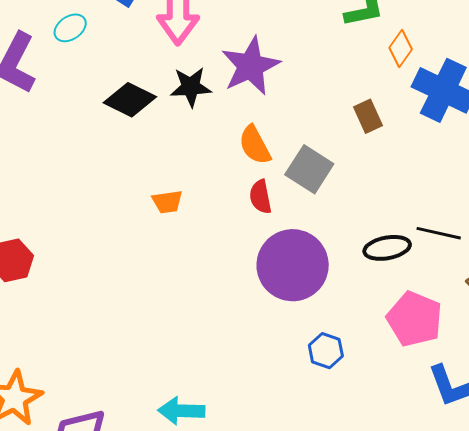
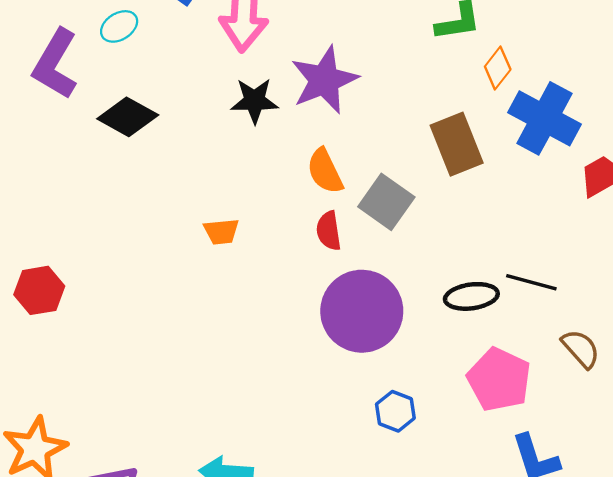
black diamond: (130, 100) -> (128, 117), moved
brown rectangle: (368, 116) -> (457, 144), size x1.6

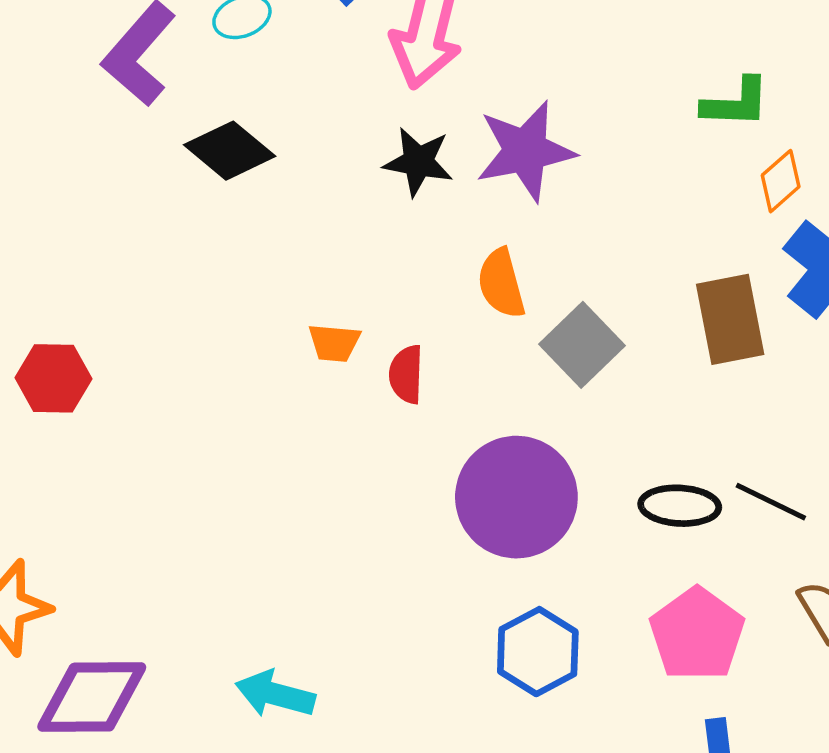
brown rectangle: (457, 144) -> (730, 319), moved
red semicircle: (329, 231) -> (406, 374), moved
blue hexagon: (395, 411) -> (538, 652), size x1.4

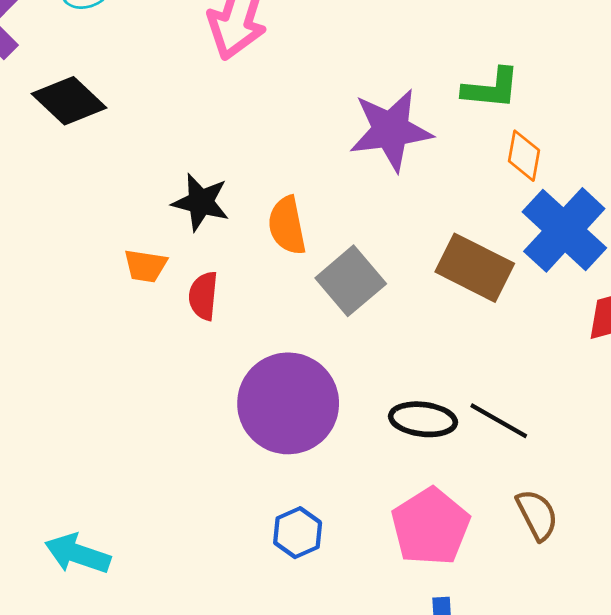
purple star: (525, 151) -> (391, 130), moved
black star: (418, 162) -> (201, 202), moved
orange diamond: (781, 181) -> (524, 156), turned -42
brown rectangle: (730, 319) -> (475, 268), turned -56
blue hexagon: (538, 652) -> (298, 533), size x0.7

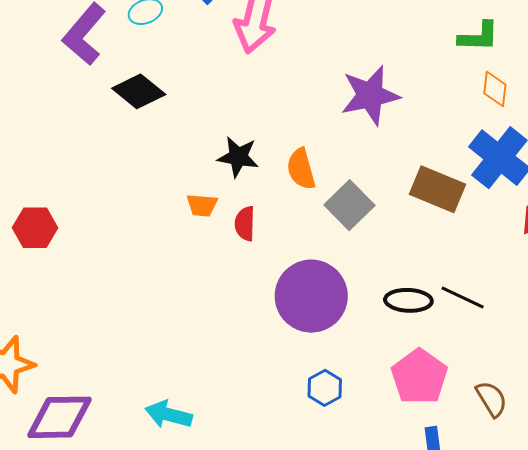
green L-shape: (491, 88) -> (479, 37), moved
orange diamond: (524, 156) -> (495, 89), moved
brown semicircle: (537, 515) -> (491, 399), moved

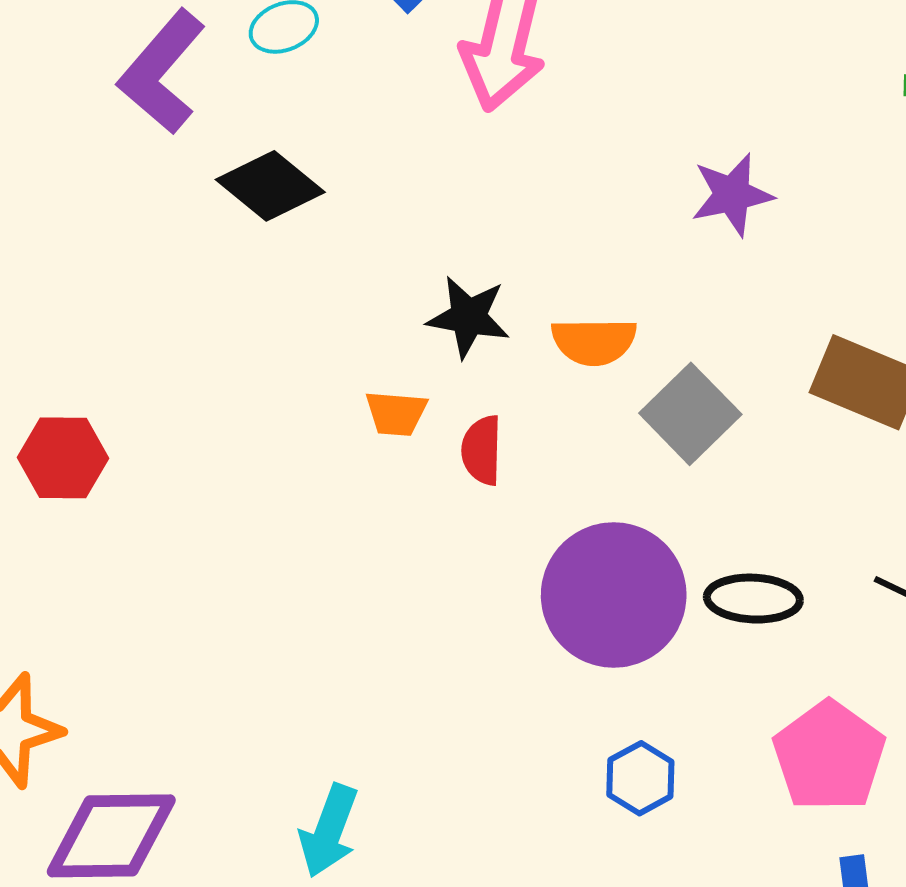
purple star: (370, 95) -> (732, 195), size x0.7
orange semicircle: (301, 169) -> (594, 341), turned -75
black ellipse: (408, 300) -> (753, 599), moved
cyan arrow: (169, 415) -> (329, 831), turned -84

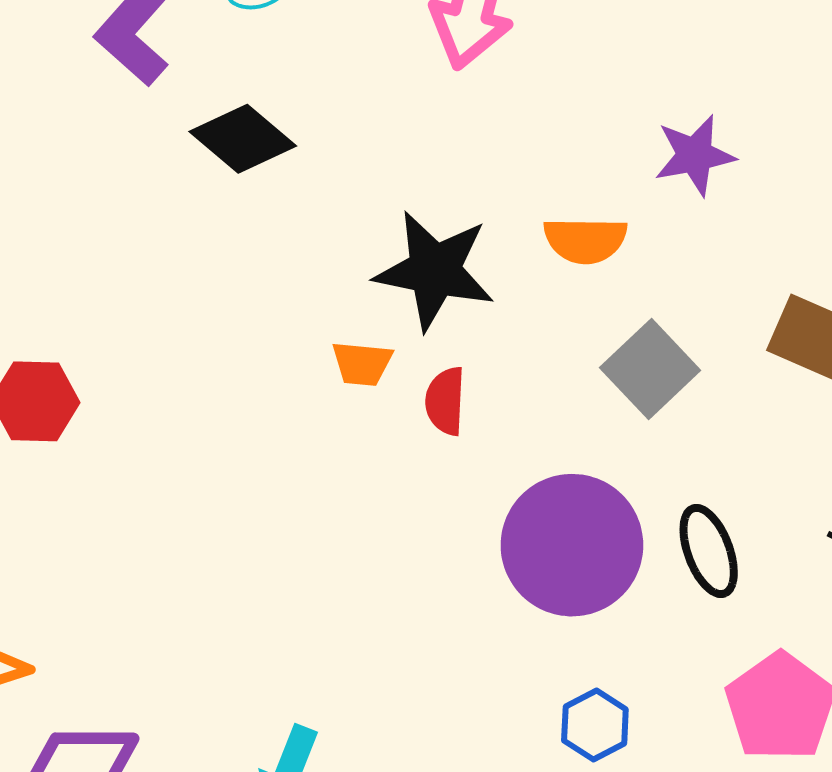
black star: (468, 317) -> (435, 270), size x1.5
orange semicircle: (594, 341) -> (585, 240), moved
black ellipse: (753, 599) -> (709, 551), turned 66

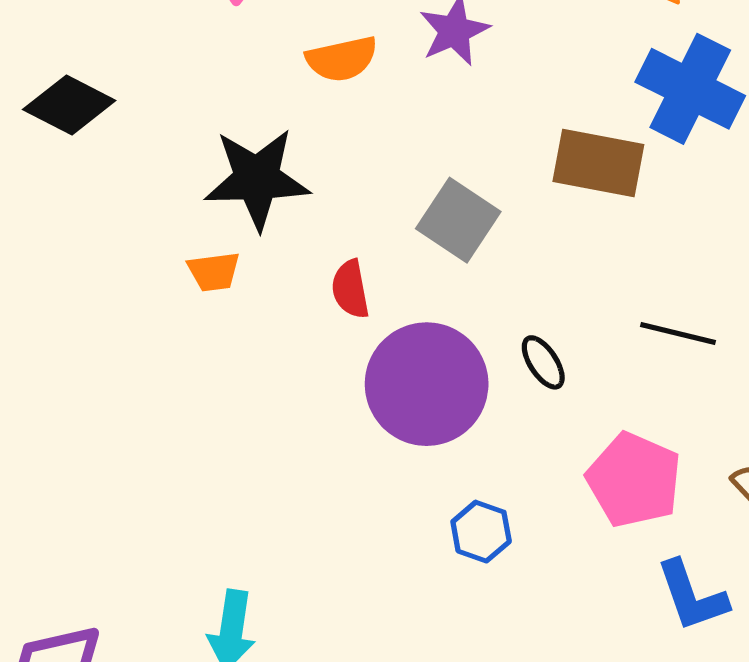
orange semicircle: (585, 240) -> (342, 59), moved
red semicircle: (445, 401) -> (350, 289), moved
black ellipse: (709, 551) -> (543, 362), size x0.7

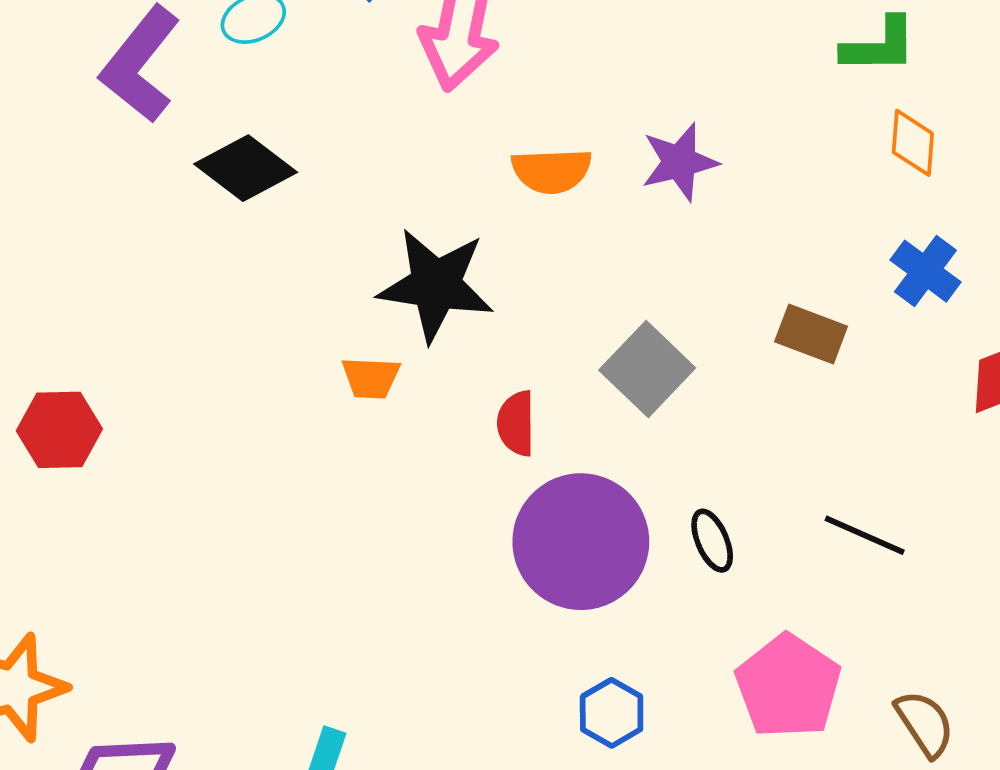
blue cross: (690, 89) -> (925, 271), size x0.6
brown rectangle: (598, 163) -> (811, 334), size x0.7

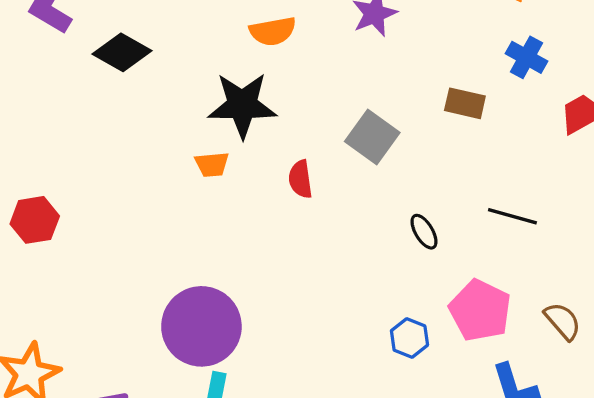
orange semicircle: (552, 171) -> (273, 31), moved
purple circle: (581, 542) -> (201, 326), moved
blue hexagon: (612, 713) -> (409, 338), moved

